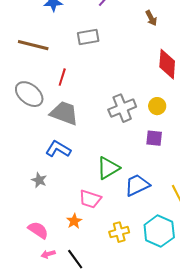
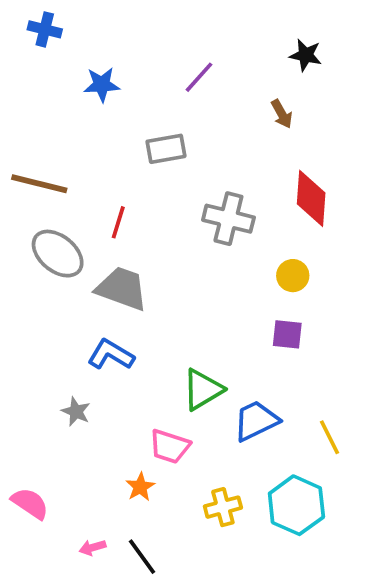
brown line: (33, 45) -> (39, 184), moved
gray cross: (122, 108) -> (228, 219), moved, turned 36
pink semicircle: (38, 230) -> (30, 503), moved

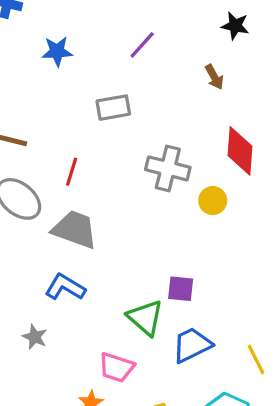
yellow circle: (293, 276) -> (213, 201), moved
purple square: (287, 334) -> (181, 289), moved
green triangle: (203, 389) -> (145, 318), turned -48

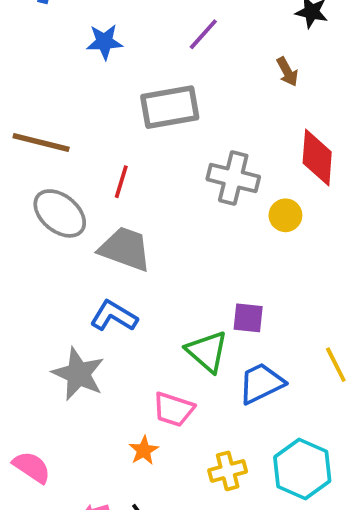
gray rectangle: (113, 108) -> (170, 107), size x1.4
gray star: (35, 337) -> (78, 374), size x1.8
yellow line: (256, 359) -> (336, 365), moved

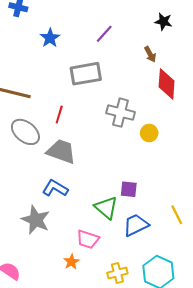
blue star: (104, 42) -> (50, 38), turned -30
red diamond: (317, 157) -> (167, 84), moved

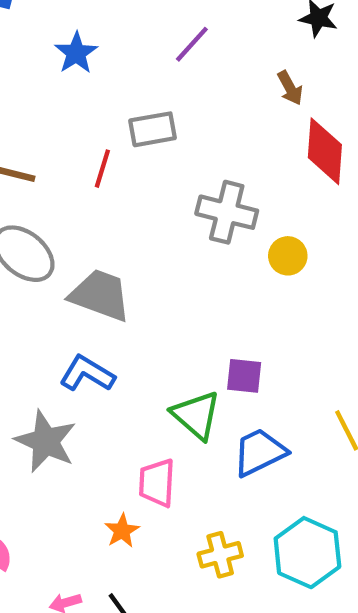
gray rectangle: (86, 74) -> (153, 129), size x0.7
red line: (59, 115) -> (102, 169), moved
pink trapezoid: (88, 239) -> (157, 483), turned 75

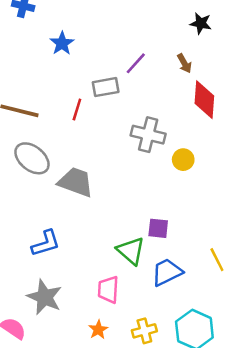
purple line: (192, 44) -> (136, 63), moved
blue L-shape: (87, 374) -> (46, 243), moved, turned 132
gray star: (46, 441) -> (44, 297), moved
orange star: (122, 531) -> (98, 330), moved

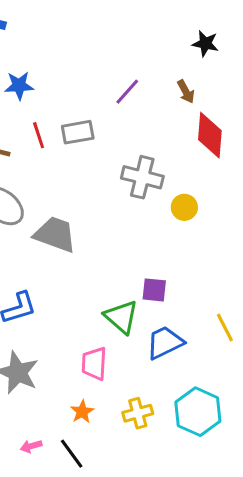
blue star: (62, 43) -> (19, 86), moved, turned 30
gray rectangle: (106, 87) -> (78, 132), moved
red line: (77, 110) -> (39, 135), moved, turned -35

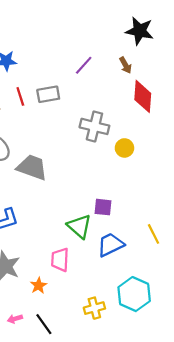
black star: (205, 44) -> (140, 31), size x1.5
orange star: (82, 412) -> (39, 285), moved
yellow cross: (138, 413) -> (94, 308), moved

